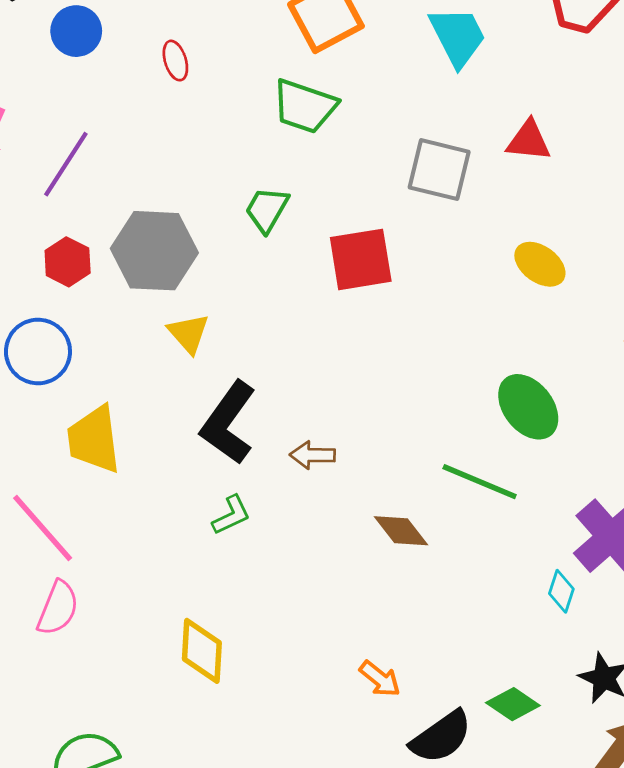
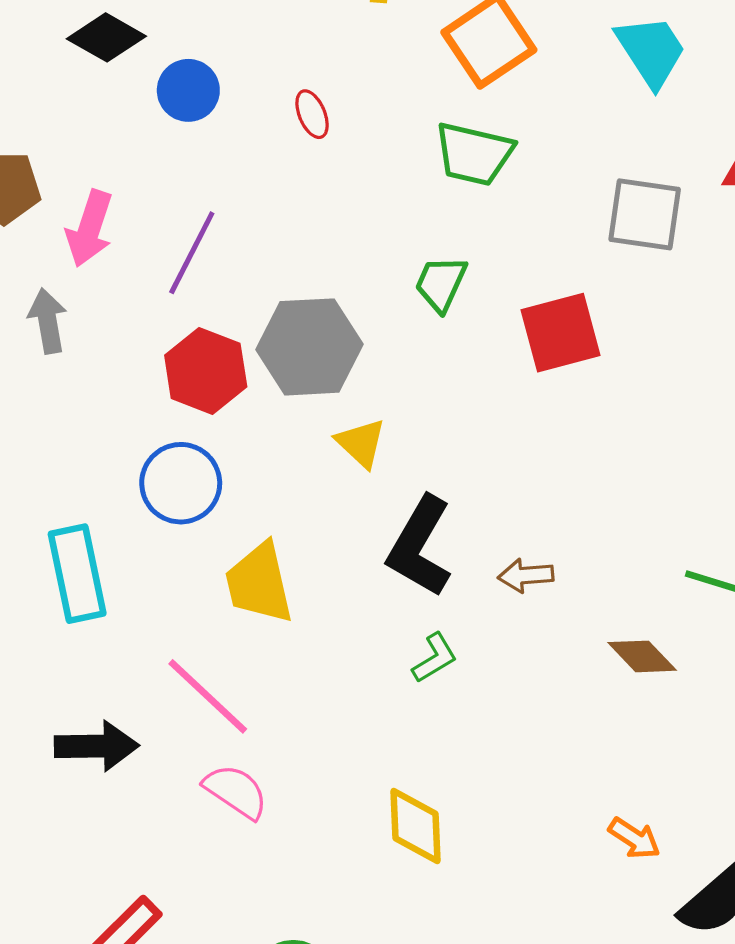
red hexagon: (68, 262) -> (206, 371), size x1.4
pink semicircle: (58, 608) -> (236, 791), turned -72

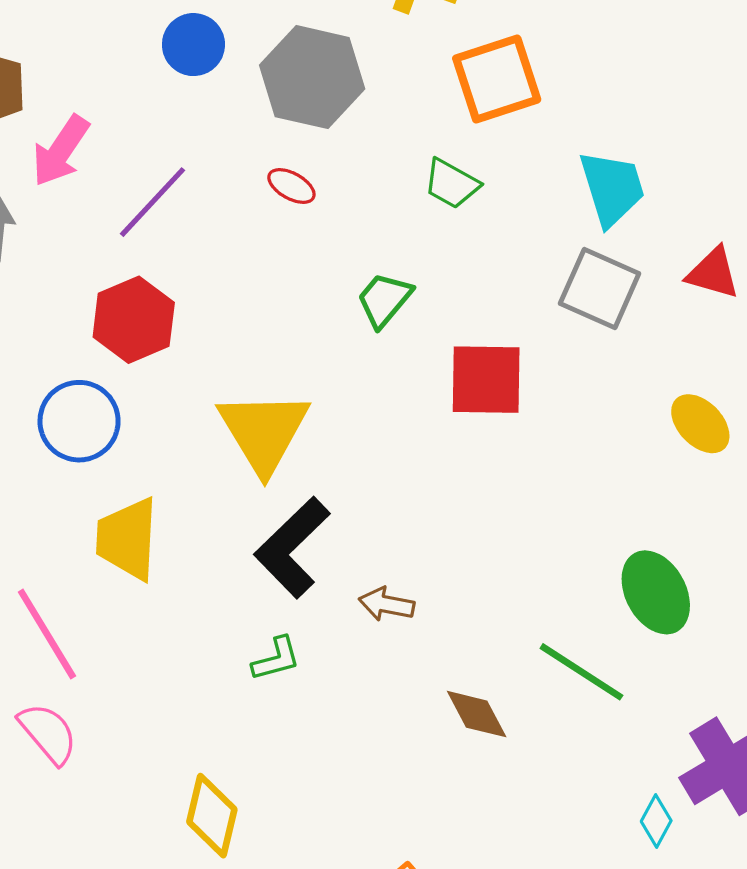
cyan trapezoid: (651, 51) -> (612, 188), moved
red ellipse: (312, 114) -> (291, 186), moved, turned -54
green trapezoid: (474, 154) -> (452, 184), size x0.7
gray hexagon: (309, 347) -> (312, 77), moved
yellow triangle: (361, 443) -> (264, 432), size x1.8

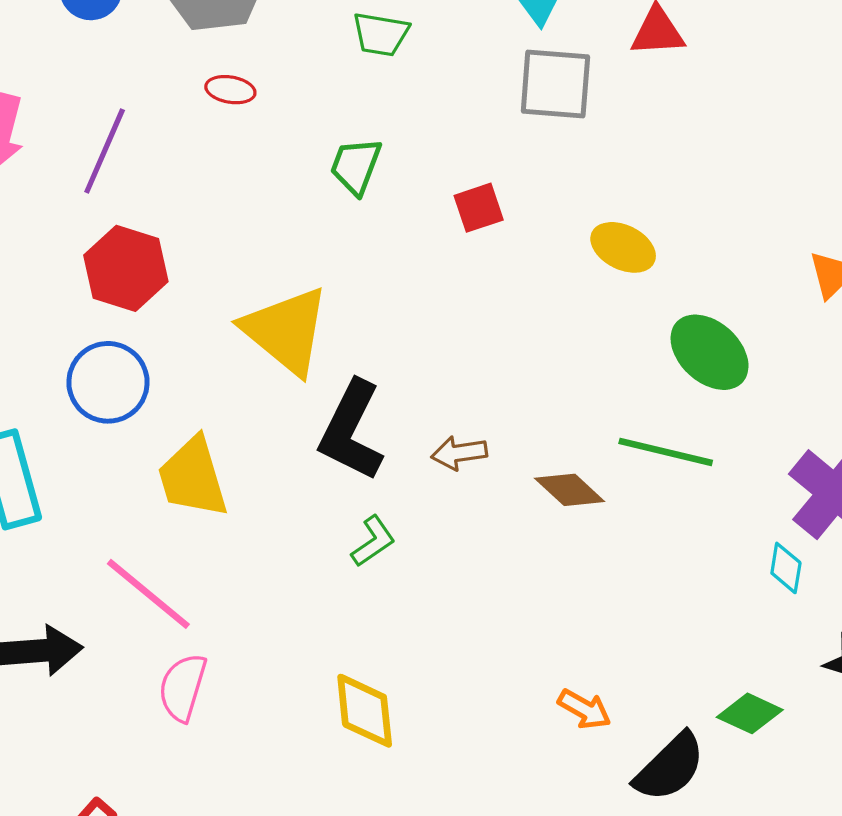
red square: (486, 380) -> (479, 208), size x0.6
yellow ellipse: (700, 424) -> (623, 247), moved
brown diamond: (477, 714) -> (570, 490), moved
pink semicircle: (48, 733) -> (183, 687), turned -104

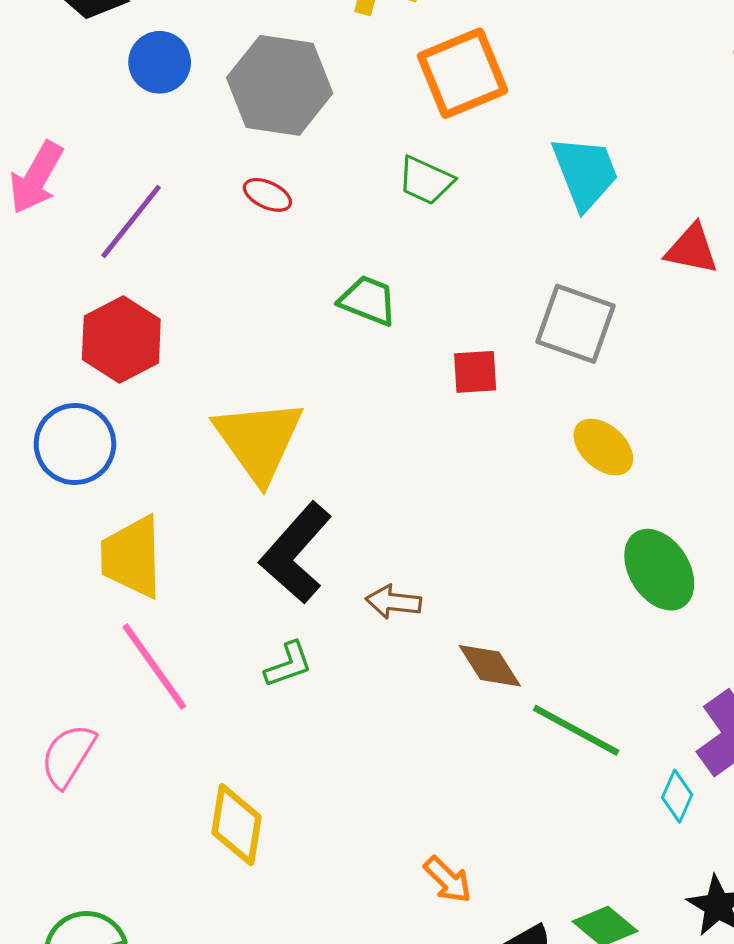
gray square: (555, 84) -> (576, 324), moved
green trapezoid: (356, 166) -> (368, 300), turned 76
green line: (666, 452) -> (576, 730), moved
pink line: (148, 594) -> (154, 666), moved

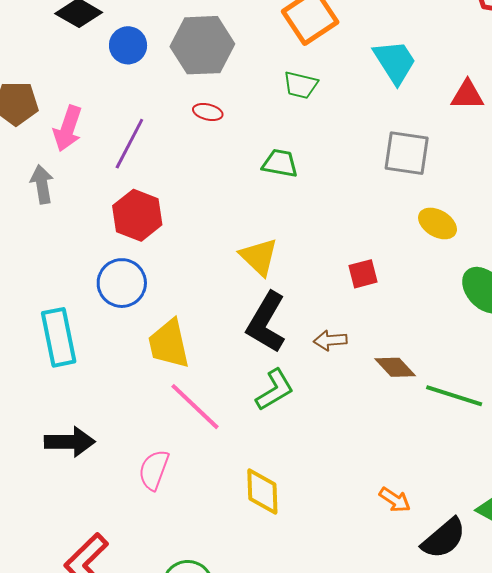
red square: (475, 372) -> (363, 274), moved
yellow triangle: (259, 440) -> (259, 257), moved, size x0.7
green L-shape: (288, 664) -> (275, 390), size x1.4

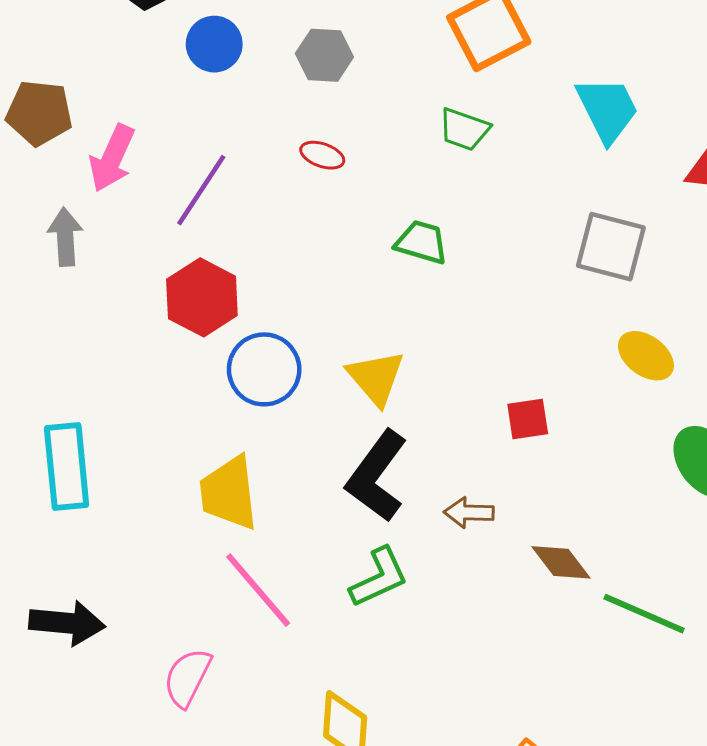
gray hexagon: (202, 45) -> (324, 55), size x0.6
blue circle: (122, 283) -> (264, 369), moved

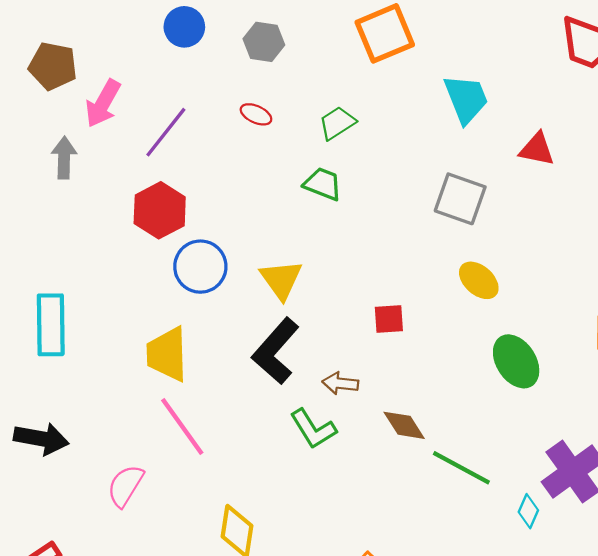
green trapezoid: (464, 129) -> (337, 123), moved, turned 123
green L-shape: (379, 578) -> (313, 429), moved, turned 78

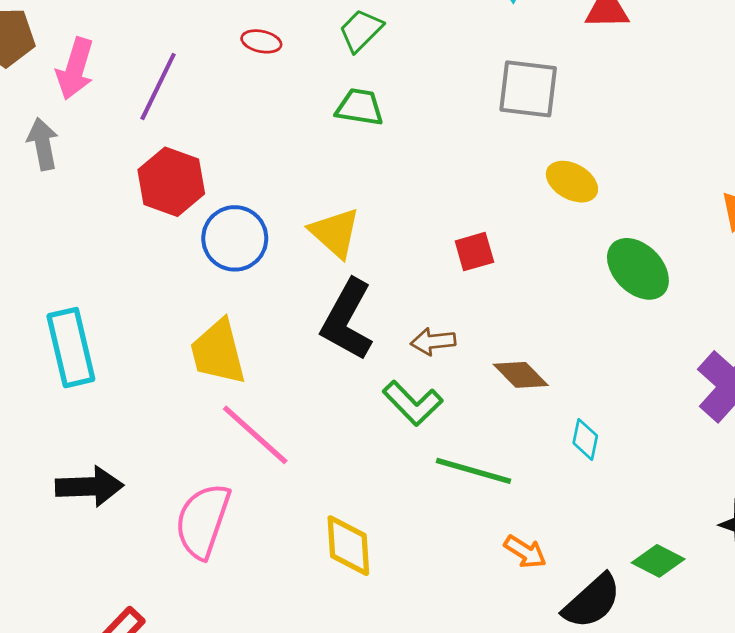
green line: (461, 468) -> (474, 471), moved
pink semicircle: (125, 486) -> (203, 521), size x1.4
cyan diamond: (528, 511) -> (585, 439), moved

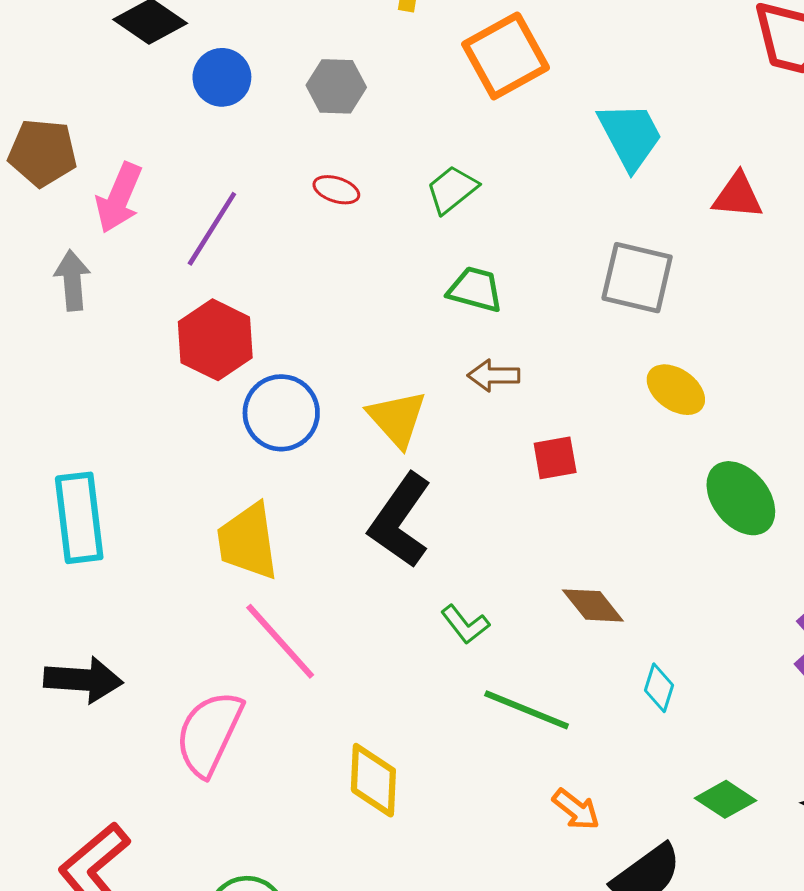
green trapezoid: (360, 107) -> (475, 289), moved
brown arrow: (433, 341) -> (494, 376), moved
green L-shape: (413, 403) -> (465, 624), size x0.7
green diamond: (658, 561) -> (726, 799), moved

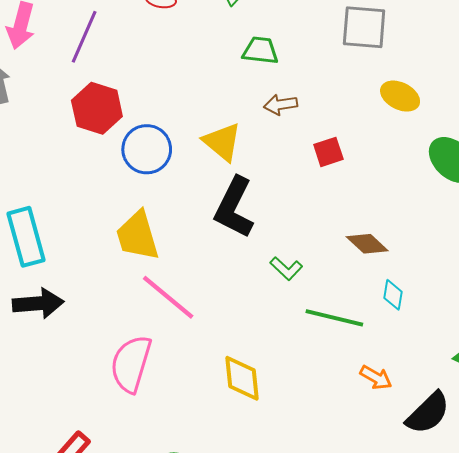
black arrow: (83, 680) -> (38, 303), moved
cyan diamond: (659, 688) -> (393, 295), moved

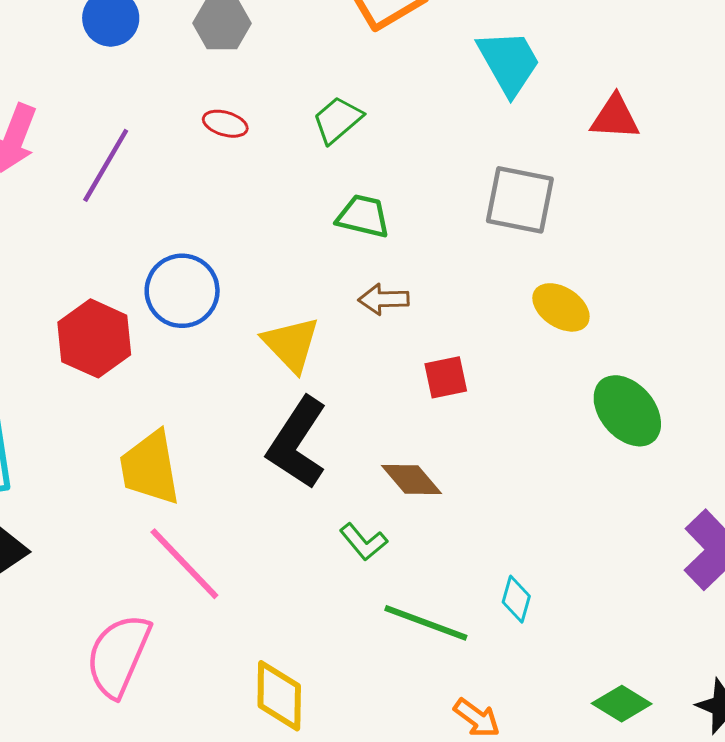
red hexagon: (97, 108) -> (94, 338), moved
blue circle: (147, 149) -> (182, 291), moved
brown diamond: (367, 244) -> (412, 480), moved

